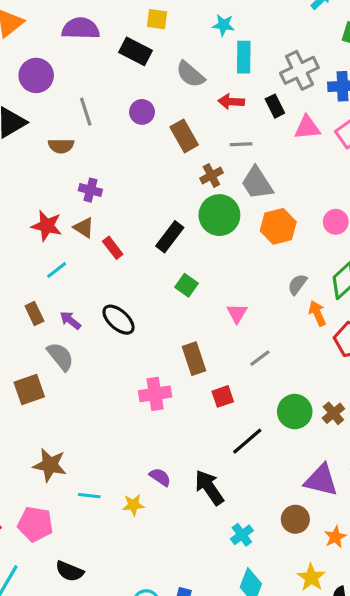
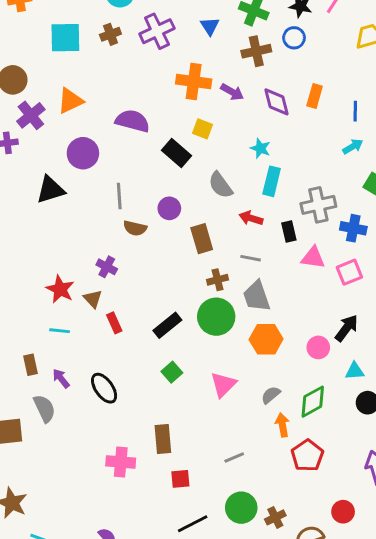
brown semicircle: (61, 146) -> (135, 228), moved
cyan line: (57, 270) -> (60, 331), turned 30
pink triangle: (237, 313) -> (223, 385), moved, size x1.4
gray line: (260, 358) -> (234, 458), moved

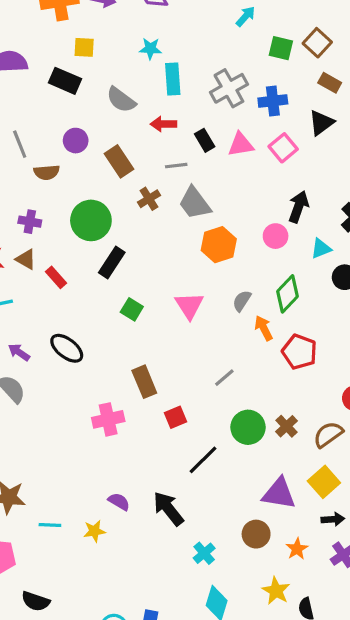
black rectangle: (289, 232) -> (205, 140), moved
green circle: (216, 317) -> (91, 220), moved

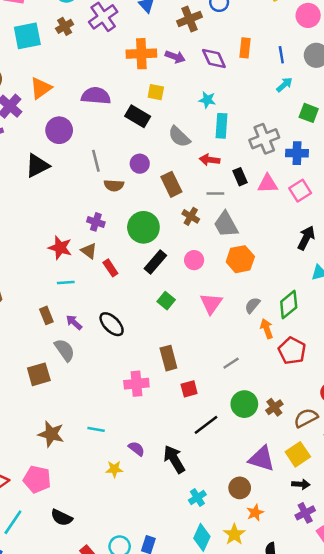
brown cross: (149, 199) -> (191, 216), turned -35
pink circle: (276, 236) -> (194, 260), moved
cyan line: (50, 525) -> (96, 429), moved
orange star: (297, 549) -> (255, 513), moved
yellow star: (276, 591) -> (234, 534), moved

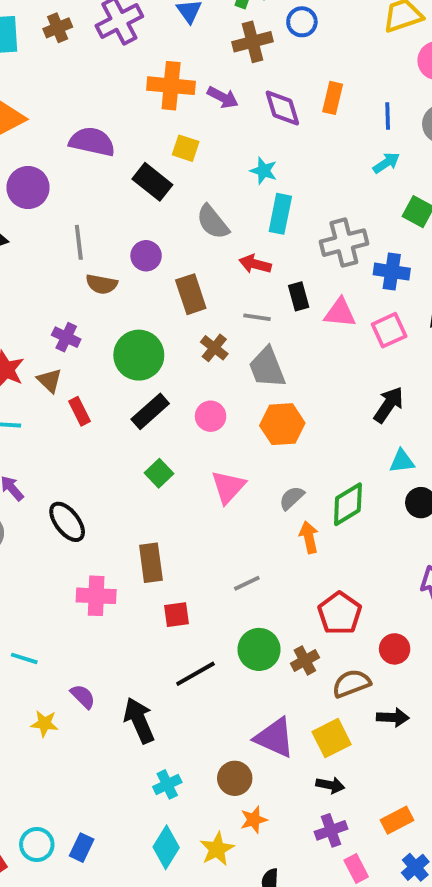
black ellipse: (112, 324) -> (67, 522), moved
red pentagon: (292, 351) -> (340, 613), moved

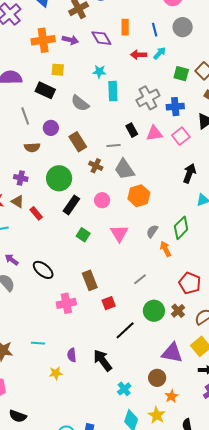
gray line: (79, 242) -> (25, 116), moved
red arrow: (255, 264) -> (139, 55), moved
purple semicircle: (83, 696) -> (72, 355), turned -128

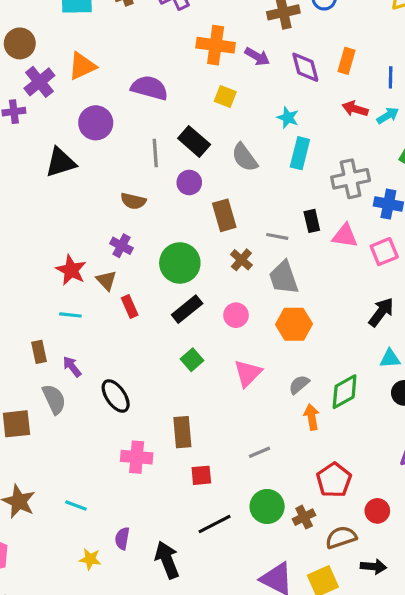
black rectangle: (45, 90) -> (194, 141), moved
brown semicircle: (32, 147) -> (133, 201), moved

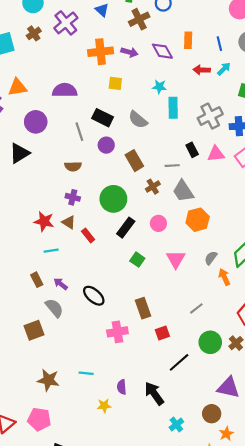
orange triangle: (82, 66) -> (17, 87), turned 30
brown cross: (241, 260) -> (153, 187), turned 32

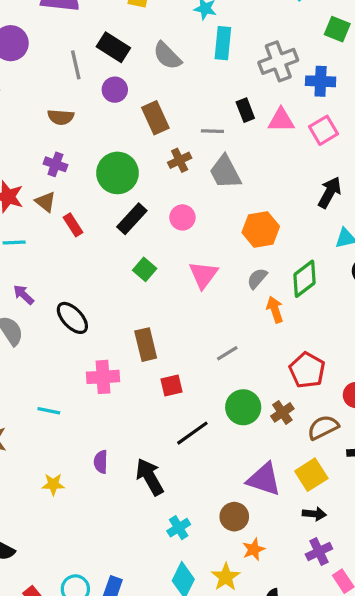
orange hexagon: (198, 220) -> (261, 229), moved
cyan line: (86, 373) -> (49, 411), moved
yellow star: (104, 406) -> (53, 484), moved

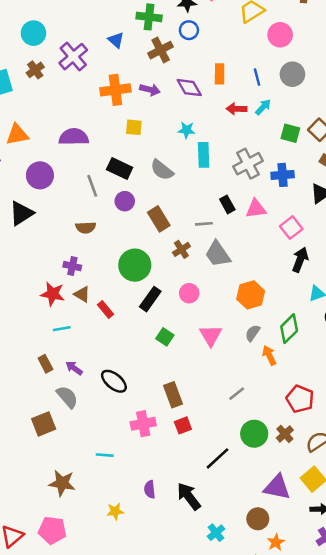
pink square: (323, 130) -> (291, 228), moved
purple cross: (55, 164) -> (72, 266), moved
red square: (172, 386) -> (183, 425), moved

